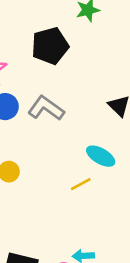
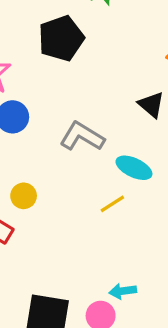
gray L-shape: (46, 108) -> (82, 136), moved

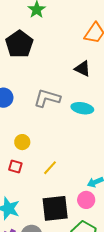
yellow line: (112, 204) -> (50, 168), moved

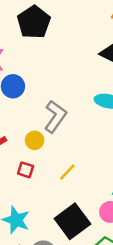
gray L-shape: (47, 98) -> (55, 116), moved, turned 108
black square: (55, 208) -> (72, 221), turned -32

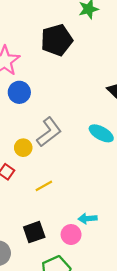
black square: (72, 221) -> (34, 232), size x0.7

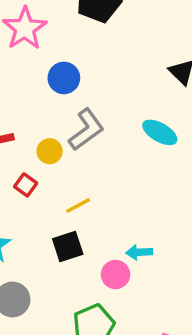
blue circle: (19, 92) -> (64, 78), moved
black square: (34, 232) -> (68, 246), moved

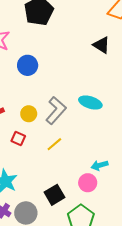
gray L-shape: (86, 130) -> (56, 110), moved
cyan ellipse: (160, 132) -> (90, 103), moved
black square: (68, 246) -> (55, 195), moved

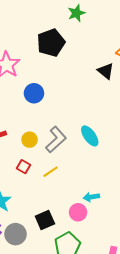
black triangle: (101, 45) -> (106, 71), moved
cyan ellipse: (90, 103) -> (90, 136), turned 30
red square: (18, 138) -> (23, 167), moved

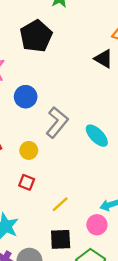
gray L-shape: (56, 140) -> (57, 122), moved
yellow line: (51, 172) -> (60, 204), moved
black square: (45, 220) -> (61, 239), turned 30

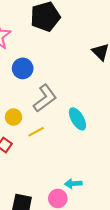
yellow line: (60, 204) -> (36, 132), moved

